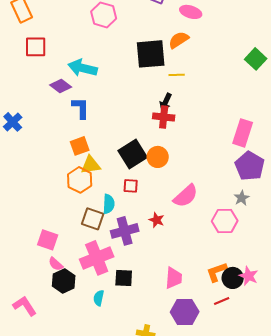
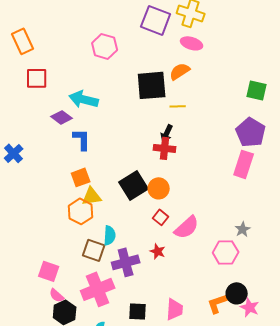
green square: (256, 59) -> (257, 90), turned -30
purple pentagon: (250, 166) -> (251, 132), moved
red square: (131, 186) -> (161, 217), moved, turned 35
black square: (124, 278) -> (138, 311), moved
black circle: (233, 278) -> (237, 293), moved

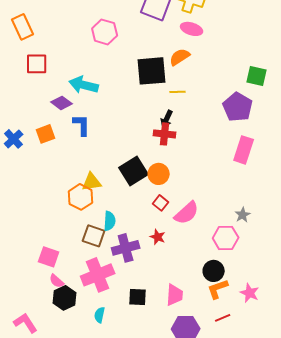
purple pentagon: (251, 132) -> (238, 107), moved
orange square: (81, 177) -> (46, 134), moved
black circle: (237, 293) -> (214, 271), moved

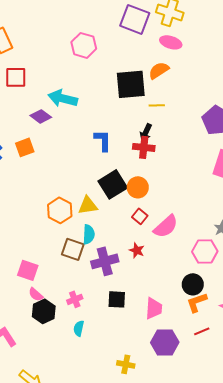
blue L-shape: (82, 125) -> (103, 140), moved
yellow triangle: (92, 182) -> (88, 205), moved
pink cross: (98, 275) -> (75, 299), moved, size x0.5
black square: (138, 297) -> (117, 299), moved

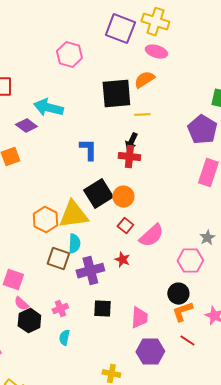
yellow triangle: (88, 205) -> (73, 215), size x1.5
red line: (202, 331) -> (187, 341), turned 56

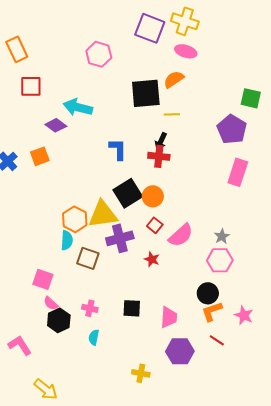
gray star: (207, 238) -> (222, 236), moved
cyan semicircle: (74, 244) -> (67, 240), moved
purple cross: (90, 271) -> (120, 238), moved
pink cross: (60, 309) -> (90, 308), turned 35

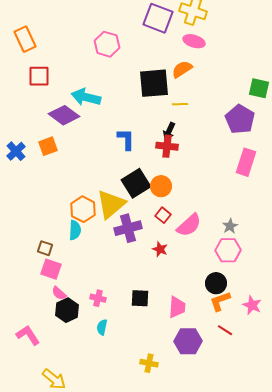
purple diamond: (56, 125) -> (64, 115), size x1.4
yellow triangle: (103, 214) -> (111, 204), turned -32
brown square: (88, 258) -> (45, 248), moved, size x0.7

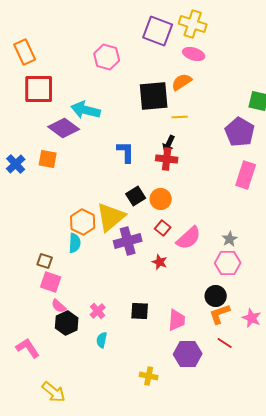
red square: (39, 76) -> (39, 89), size x1.4
orange square: (48, 146) -> (48, 159), turned 30
black square: (136, 183) -> (136, 196), size x0.7
pink cross: (98, 298) -> (98, 311), turned 35

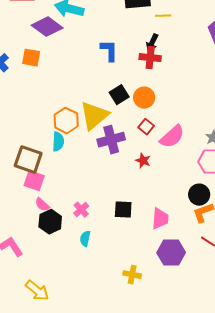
brown square: (45, 261) -> (28, 160), size x1.8

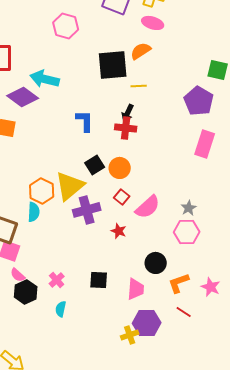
black circle: (199, 195) -> (156, 263), moved
yellow cross: (132, 275) -> (130, 335), moved, turned -30

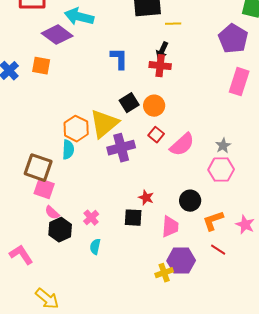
red star: (119, 231) -> (146, 198), moved

